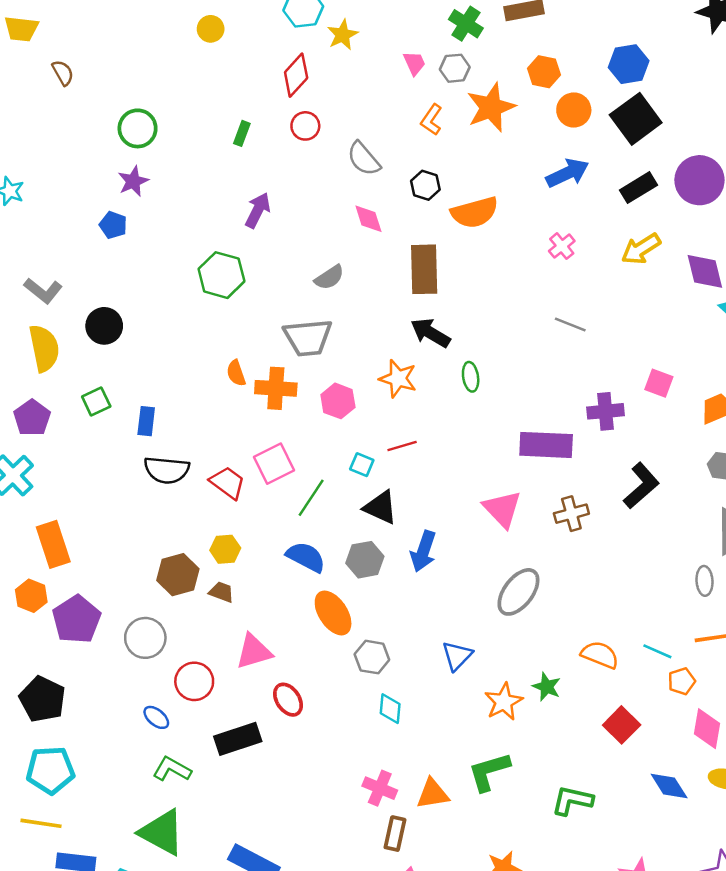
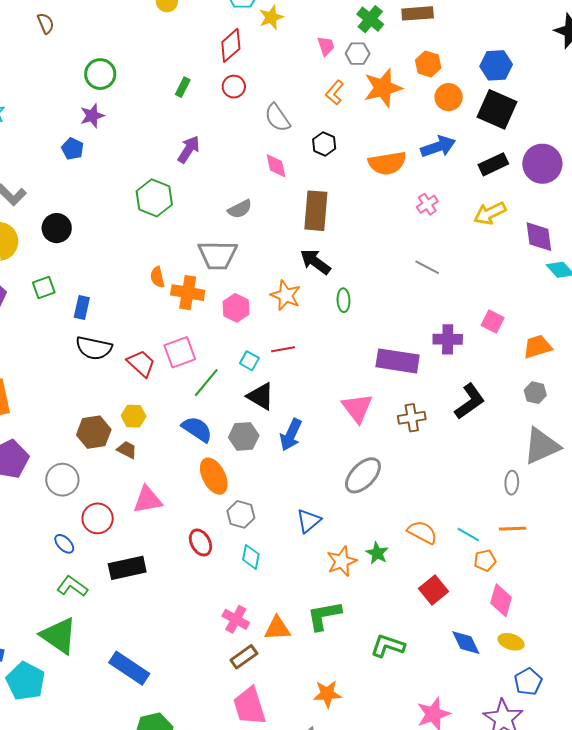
black square: (636, 119) -> (497, 109), turned -36
orange semicircle: (475, 212) -> (387, 163), moved
red ellipse: (288, 700) -> (200, 542), moved
brown rectangle: (395, 834) -> (244, 657), turned 36

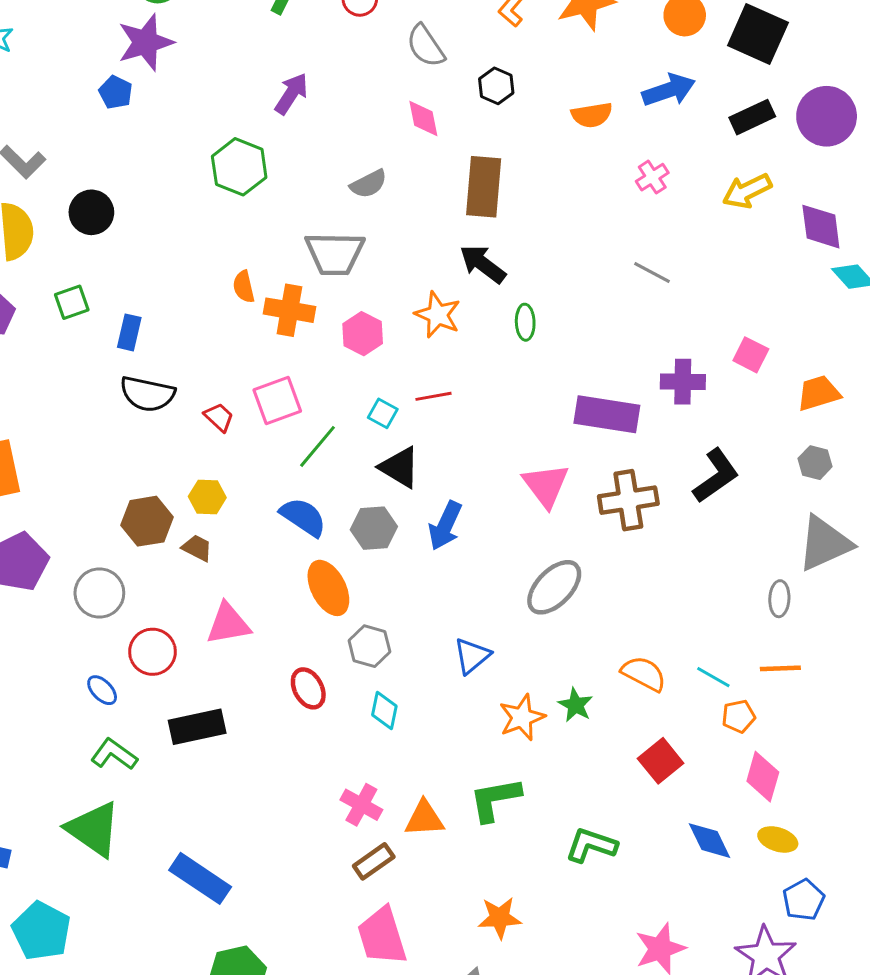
purple star: (92, 116) -> (145, 42), size x1.5
orange semicircle: (387, 163) -> (592, 115), size x0.7
red trapezoid: (141, 363) -> (219, 417), size x0.7
brown cross: (412, 418) -> (628, 500), size x1.4
cyan pentagon: (26, 681) -> (41, 931), moved

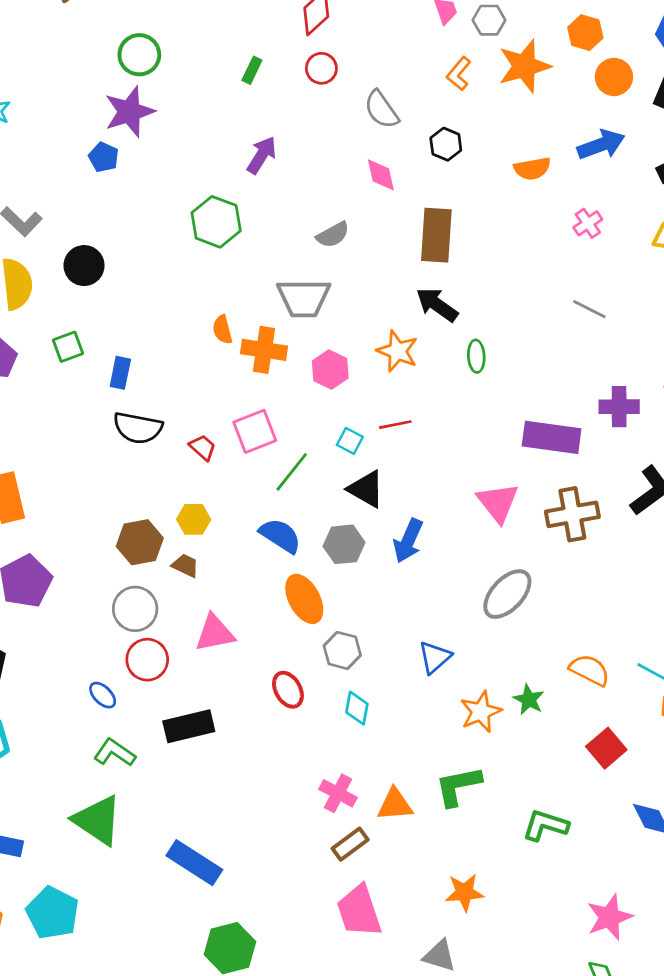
gray circle: (99, 593) -> (135, 609), moved

